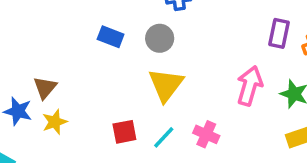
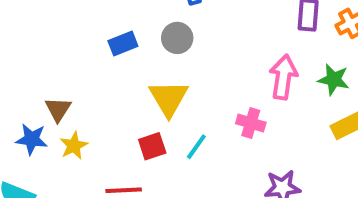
blue rectangle: (111, 37) -> (123, 44), turned -35
yellow triangle: (166, 85) -> (169, 98), moved
pink cross: (206, 134) -> (251, 123), moved

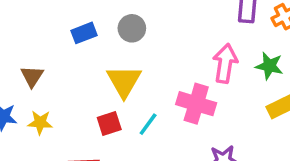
brown triangle: (58, 109) -> (32, 76), moved
pink cross: (251, 123) -> (196, 104), size x1.5
yellow star: (74, 146) -> (40, 122), turned 30

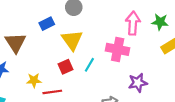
blue rectangle: (84, 33) -> (47, 24), moved
brown triangle: (32, 76) -> (16, 43), size x1.5
yellow star: (40, 122) -> (34, 80), moved

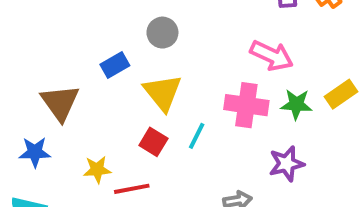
green star: (160, 22) -> (296, 104), moved
pink arrow: (133, 23) -> (272, 56), turned 115
red square: (66, 67) -> (153, 142), turned -32

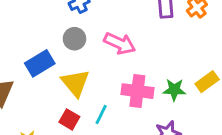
pink arrow: (272, 56) -> (120, 43), moved
blue rectangle: (115, 65) -> (40, 63), size x1.4

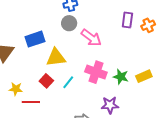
gray circle: (74, 39) -> (69, 23), moved
yellow triangle: (75, 83) -> (56, 57), turned 50

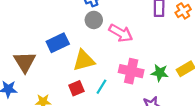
red square: (46, 81) -> (76, 88), turned 32

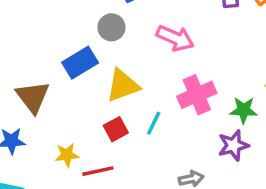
gray circle: (94, 20) -> (111, 27), moved
pink cross: (131, 71) -> (197, 95), turned -30
green star: (160, 73) -> (244, 110), moved

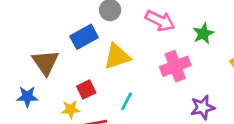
green star: (244, 110) -> (203, 34), moved, turned -30
cyan line: (154, 123) -> (127, 101), moved
red square: (116, 129) -> (86, 89), moved

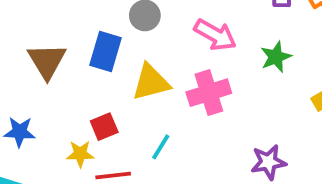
blue rectangle: (84, 37) -> (106, 51), turned -48
brown triangle: (45, 62) -> (47, 61), moved
pink cross: (175, 66) -> (209, 93), moved

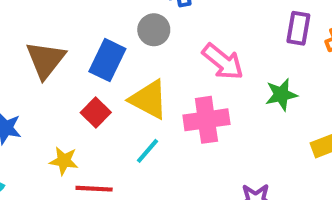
yellow triangle: (151, 82) -> (149, 99), turned 33
red square: (104, 127) -> (96, 113), moved, turned -32
cyan line: (161, 147) -> (147, 151), moved

